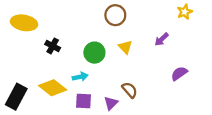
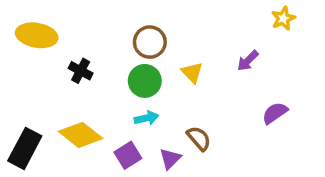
brown circle: (115, 15) -> (150, 42), moved
cyan arrow: (80, 77) -> (146, 118), moved
purple square: (83, 101) -> (128, 155), turned -35

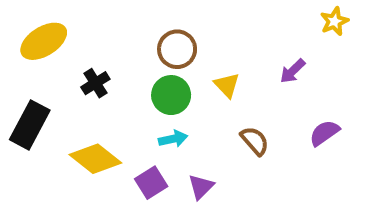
yellow ellipse: (37, 35) -> (44, 41), turned -42
black cross: (81, 71) -> (95, 83), turned 30
brown semicircle: (199, 138) -> (255, 141), moved
black rectangle: (25, 148) -> (30, 125), moved

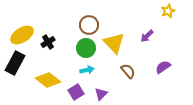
yellow ellipse: (44, 41) -> (22, 35), moved
yellow triangle: (227, 85) -> (114, 43), size x1.6

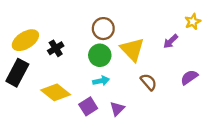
yellow star: (168, 11) -> (193, 22), moved

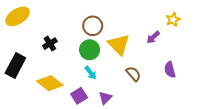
yellow ellipse: (25, 40) -> (18, 16), moved
purple semicircle: (189, 77) -> (170, 70), turned -70
cyan arrow: (101, 81) -> (91, 73), turned 64

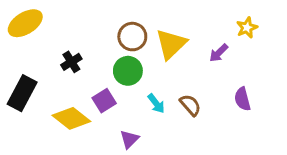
yellow triangle: (119, 45) -> (171, 44), moved, turned 30
cyan arrow: (91, 73) -> (156, 104), moved
purple square: (79, 96) -> (104, 101), moved
purple triangle: (105, 98) -> (129, 139), moved

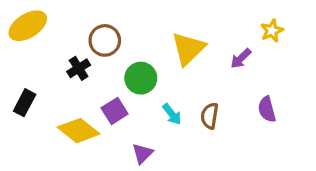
brown circle: (132, 37) -> (105, 40), moved
black rectangle: (22, 93) -> (25, 103), size x0.7
brown semicircle: (190, 105) -> (210, 116), turned -130

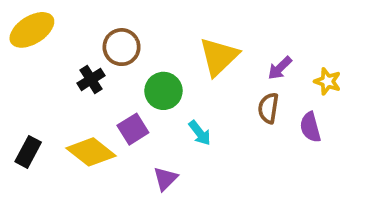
yellow star: (272, 31) -> (327, 81), moved, turned -30
black rectangle: (25, 103) -> (28, 152), moved
brown semicircle: (210, 116) -> (268, 108), moved

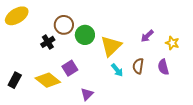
yellow triangle: (219, 57) -> (111, 46), moved
green circle: (163, 91) -> (85, 35), moved
brown semicircle: (268, 108) -> (138, 66), moved
cyan arrow: (200, 133) -> (117, 70), moved

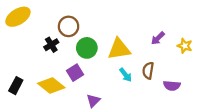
green circle: (85, 35) -> (87, 48), moved
yellow triangle: (111, 46) -> (119, 49), turned 35
purple semicircle: (163, 67) -> (172, 86), moved, turned -70

